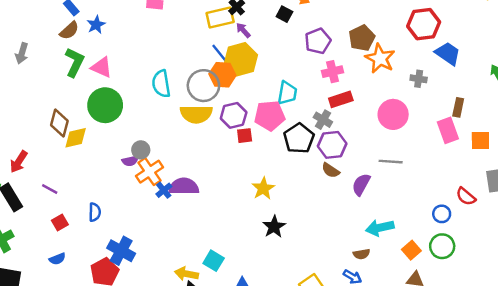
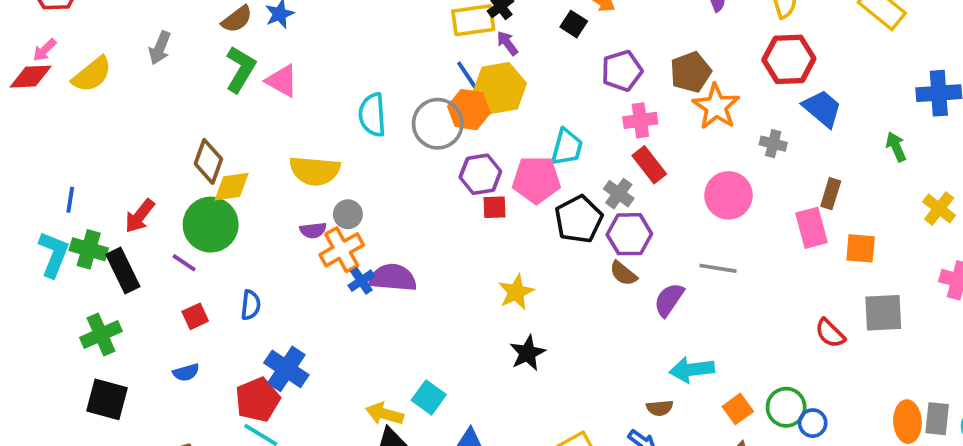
red rectangle: (341, 99) -> (649, 165), turned 65
green circle: (105, 105) -> (211, 225), moved
yellow semicircle: (196, 114) -> (315, 171), moved
gray circle: (141, 150) -> (348, 214), moved
blue circle: (442, 214) -> (813, 423), moved

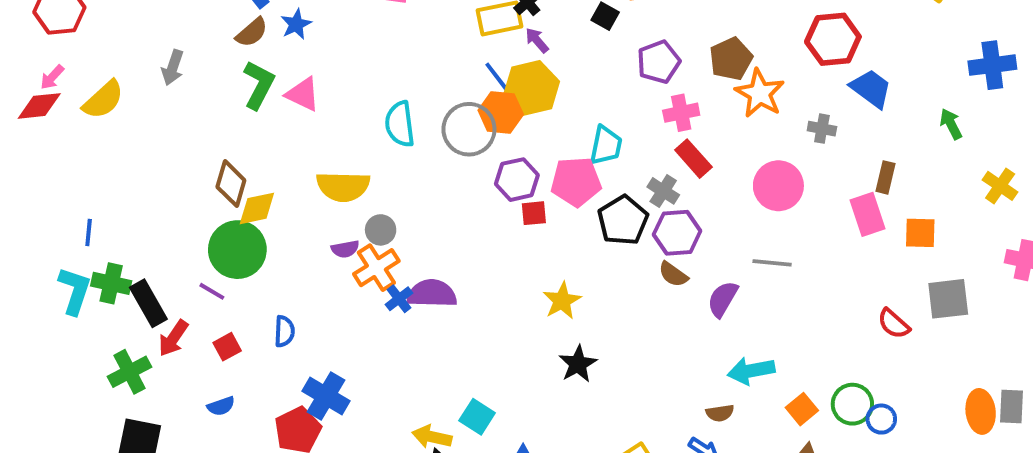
red arrow: (140, 216) -> (173, 338), moved

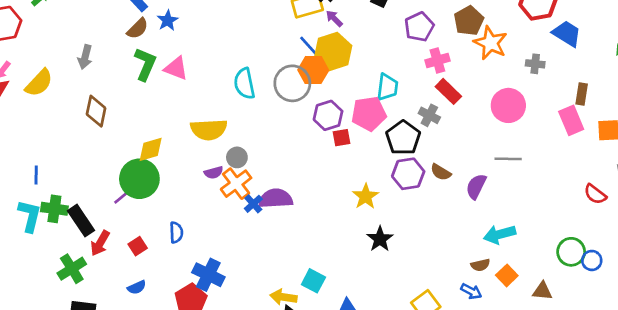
brown diamond: (231, 184) -> (96, 111), moved
purple hexagon: (677, 233) -> (408, 174), moved
purple line: (212, 291) -> (122, 197), moved, turned -66
orange square: (802, 409) -> (507, 275), moved

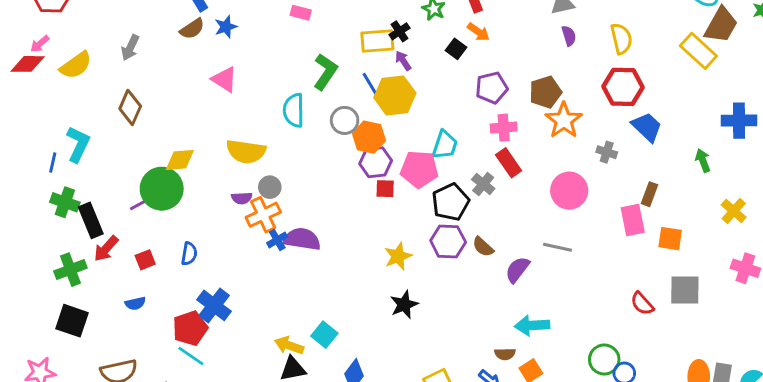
green L-shape: (145, 64) -> (325, 72), moved
orange hexagon: (313, 70) -> (369, 137), moved
gray circle: (292, 83) -> (345, 120), size x0.7
cyan L-shape: (30, 216) -> (78, 144), moved

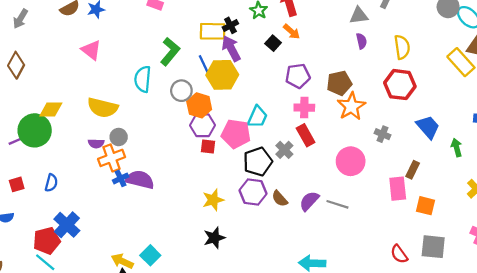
purple arrow: (403, 61) -> (231, 48), size x1.6
blue trapezoid: (647, 127) -> (428, 127), moved
purple semicircle: (517, 270) -> (309, 201), moved

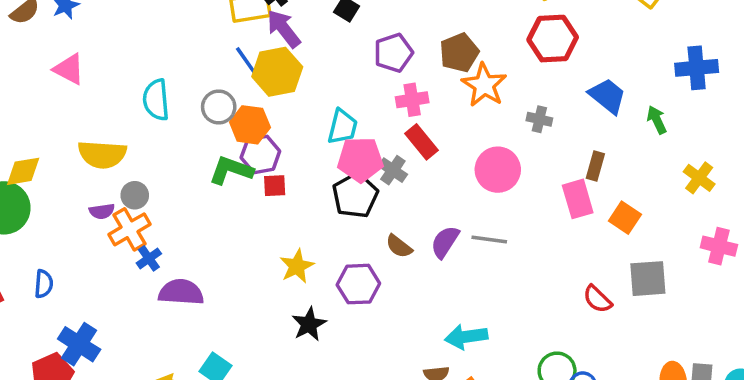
green L-shape: (170, 51) -> (231, 170), moved, turned -100
pink pentagon: (236, 134) -> (360, 160), moved
purple semicircle: (140, 180) -> (181, 292), moved
purple hexagon: (253, 192) -> (358, 284), moved
orange square: (425, 206) -> (625, 218), turned 30

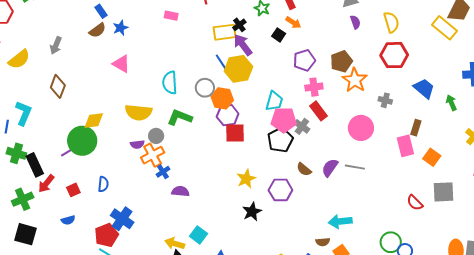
green L-shape: (231, 170) -> (180, 117), moved
red square: (275, 186) -> (235, 133), size x1.5
purple semicircle: (181, 292) -> (180, 191), size x0.7

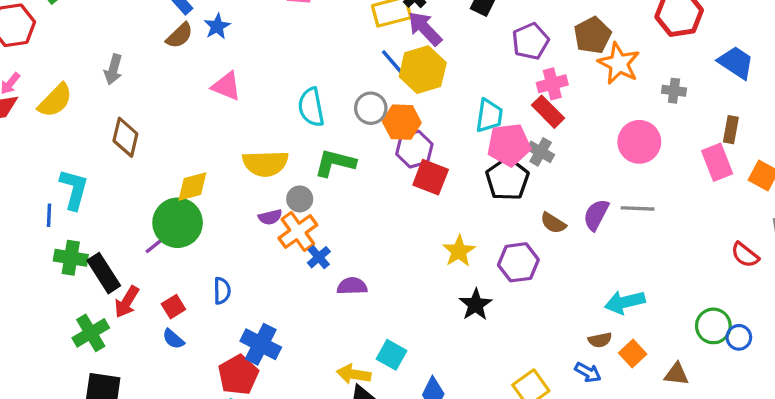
red rectangle: (319, 111) -> (548, 112), moved
red square: (235, 133) -> (431, 177), turned 30
blue semicircle: (68, 220) -> (173, 339), moved, turned 64

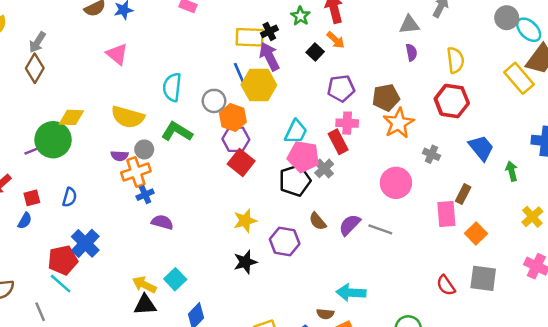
gray arrow: (113, 69) -> (37, 42), moved
blue semicircle: (173, 339) -> (25, 221), turned -119

